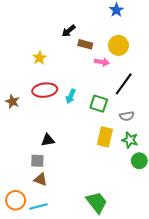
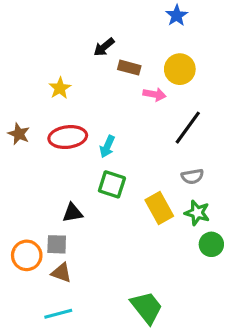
brown star: (12, 102) -> (19, 134), moved
green square: (99, 104) -> (112, 184), moved
yellow rectangle: (105, 137) -> (159, 208), turned -42
orange circle: (16, 200) -> (27, 255), moved

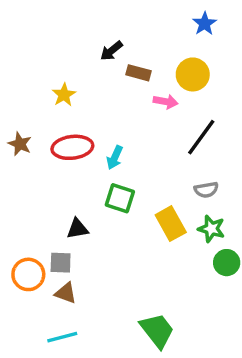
blue star: (177, 15) -> (205, 24), moved

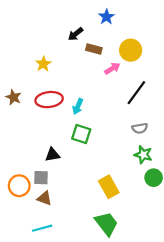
blue star: (205, 24) -> (106, 17), moved
pink arrow: (166, 102) -> (112, 69), turned -42
yellow rectangle: (171, 224) -> (109, 187), moved

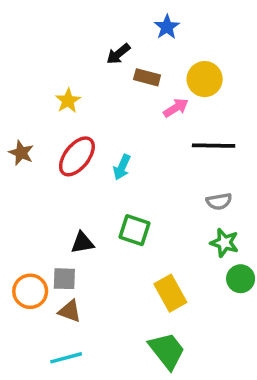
black line: (136, 93) -> (214, 146), turned 55
red ellipse: (49, 100) -> (77, 156), turned -45
green square: (81, 134) -> (134, 230), moved

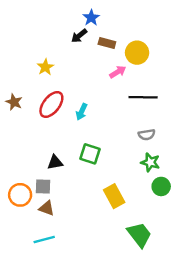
blue star: (167, 27) -> (91, 18), moved
brown rectangle: (147, 77) -> (107, 43), moved
green trapezoid: (167, 351) -> (139, 235), moved

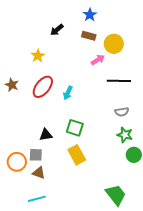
blue star: (91, 18) -> (90, 15), moved
black arrow: (79, 36) -> (57, 30), moved
yellow rectangle: (114, 196) -> (77, 155), moved

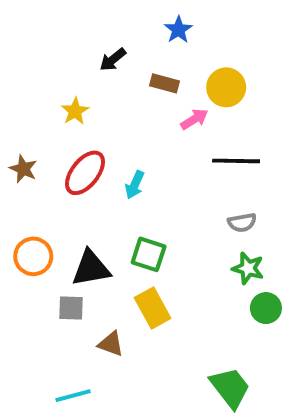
brown rectangle: (89, 36) -> (165, 83), moved
black triangle: (46, 135) -> (91, 268), size x1.5
orange circle: (17, 162) -> (33, 256), moved
brown triangle: (39, 173) -> (111, 344), moved

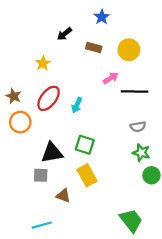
pink arrow: (194, 119) -> (111, 78), moved
orange circle: (33, 256) -> (20, 122), moved

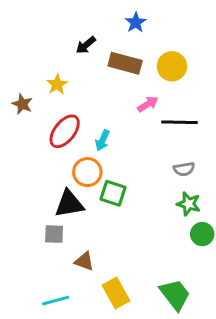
brown rectangle: (94, 47) -> (125, 63), size x1.5
brown star: (14, 96) -> (22, 104), moved
orange circle: (20, 122) -> (87, 172), moved
yellow rectangle: (87, 175) -> (116, 293), moved

